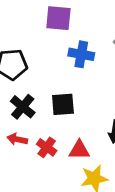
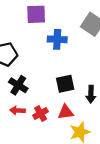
black square: (63, 104) -> (65, 84), moved
red cross: (47, 147) -> (41, 113), turned 32

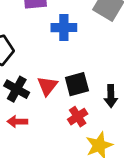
red triangle: (66, 112) -> (47, 86), moved, turned -42
red cross: (41, 113) -> (78, 117), moved

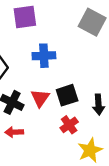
blue cross: (64, 28) -> (44, 56), moved

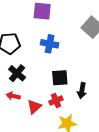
red triangle: (40, 98) -> (34, 107), moved

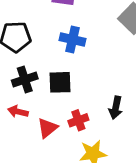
black cross: (17, 73) -> (25, 79), turned 30
black square: (60, 78) -> (60, 82), moved

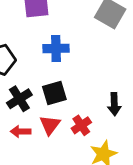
red triangle: (47, 128) -> (50, 125), moved

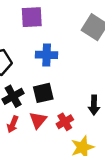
red arrow: (21, 131) -> (13, 124), turned -70

